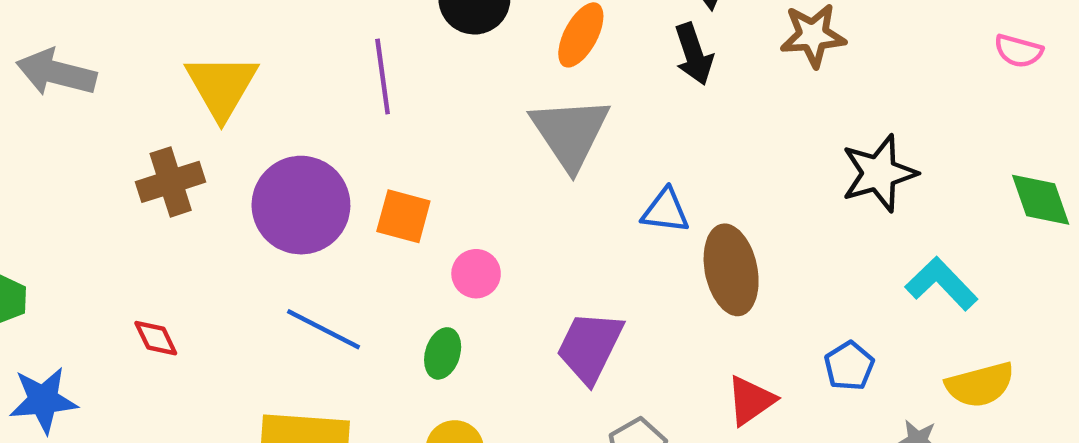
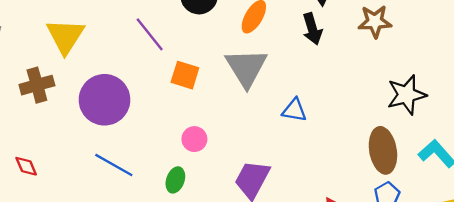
purple line: (383, 77) -> (150, 34), turned -33
orange square: (403, 216) -> (185, 75), moved
brown ellipse: (731, 270) -> (383, 150), moved

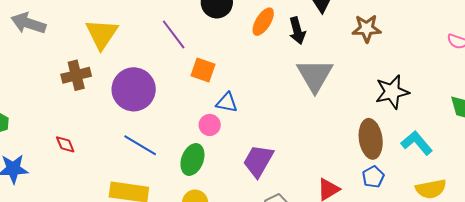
black arrow: (312, 29) -> (297, 31), moved
gray triangle: (246, 68) -> (315, 75), moved
blue triangle: (294, 110) -> (227, 103), moved
green ellipse: (175, 180) -> (192, 160), size x1.4

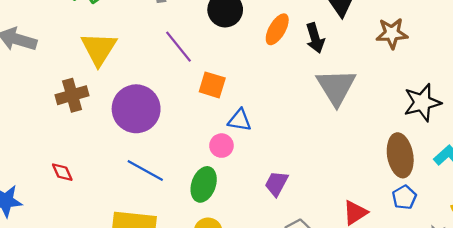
purple trapezoid: (258, 161) -> (276, 184), size x0.7

